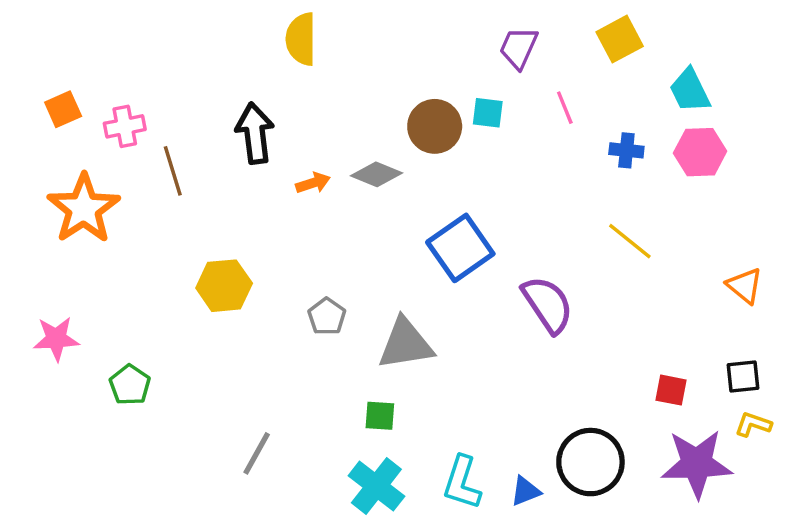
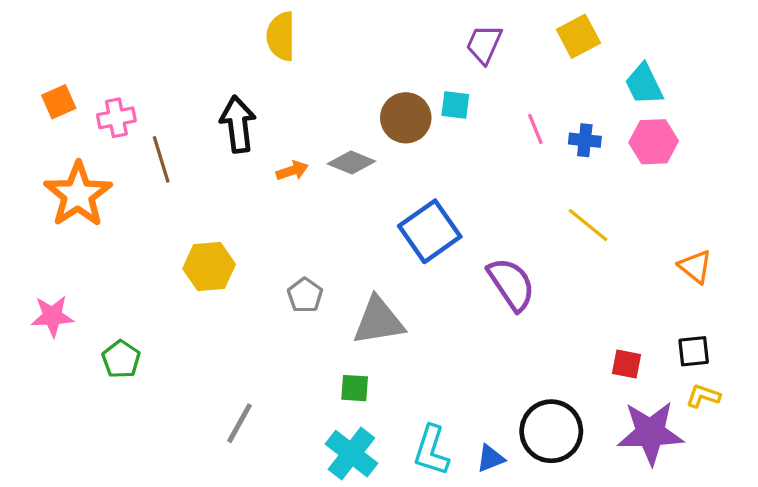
pink line: (565, 108) -> (535, 129), moved

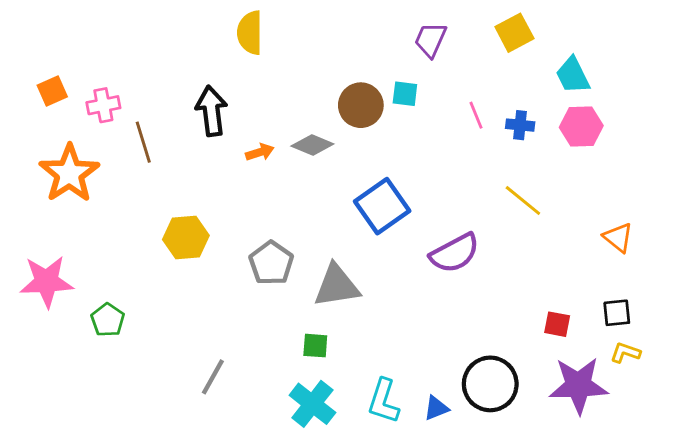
purple semicircle: (511, 284) -> (455, 253), turned 96
gray pentagon: (305, 295) -> (271, 263), size x1.4
pink star: (52, 316) -> (47, 282), size x1.4

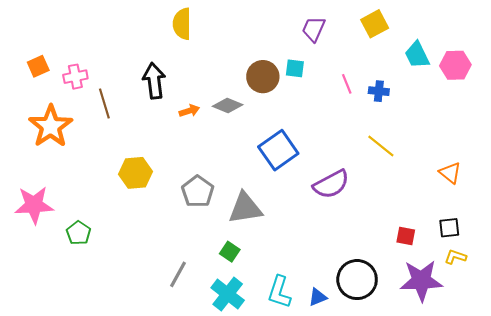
pink hexagon: (581, 127) -> (455, 65), moved
green square: (315, 346) -> (230, 252), turned 30
gray line: (213, 377) -> (178, 274), moved

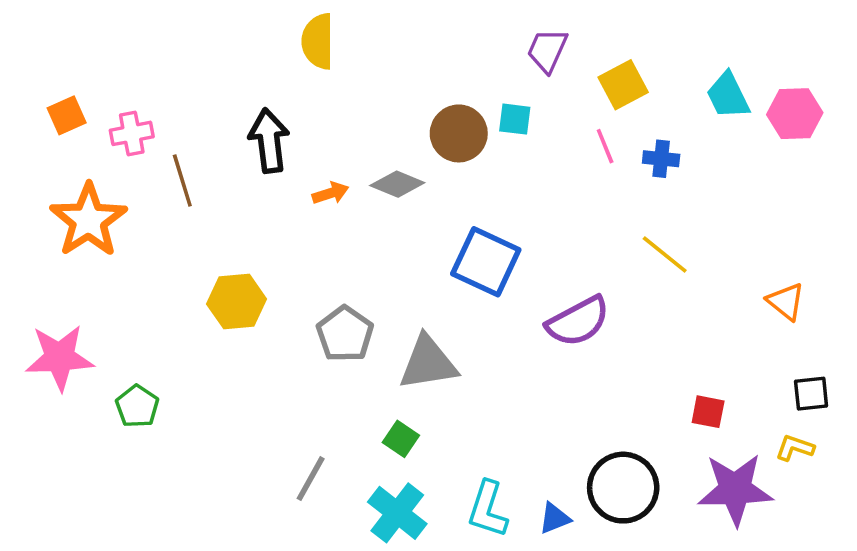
yellow square: (375, 24) -> (623, 85), moved
blue square: (278, 150) -> (486, 262), turned -30
black square: (449, 228) -> (811, 394), moved

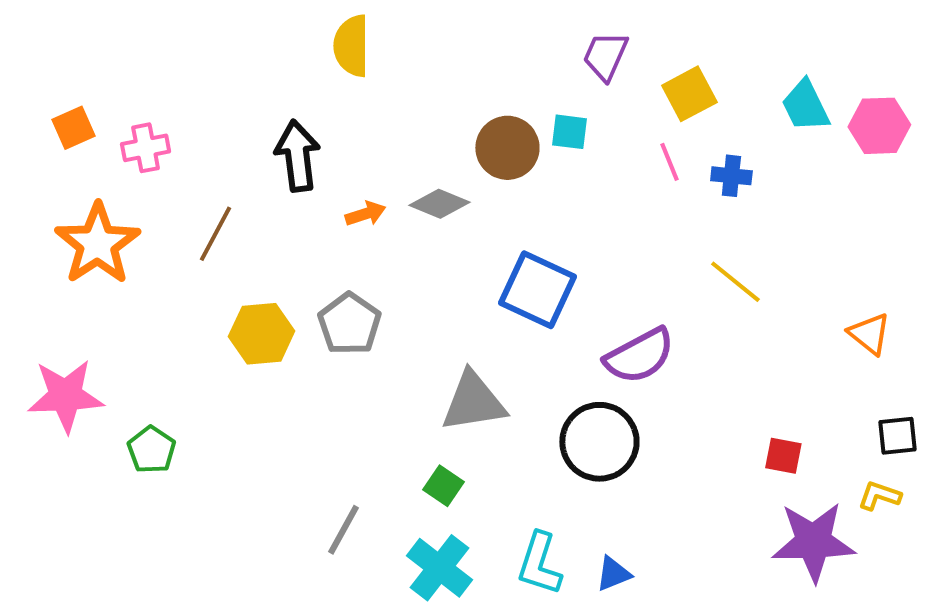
brown line: (182, 180) -> (216, 234), moved, turned 45
gray pentagon: (345, 334) -> (349, 324), moved
black circle: (623, 488) -> (599, 442), moved

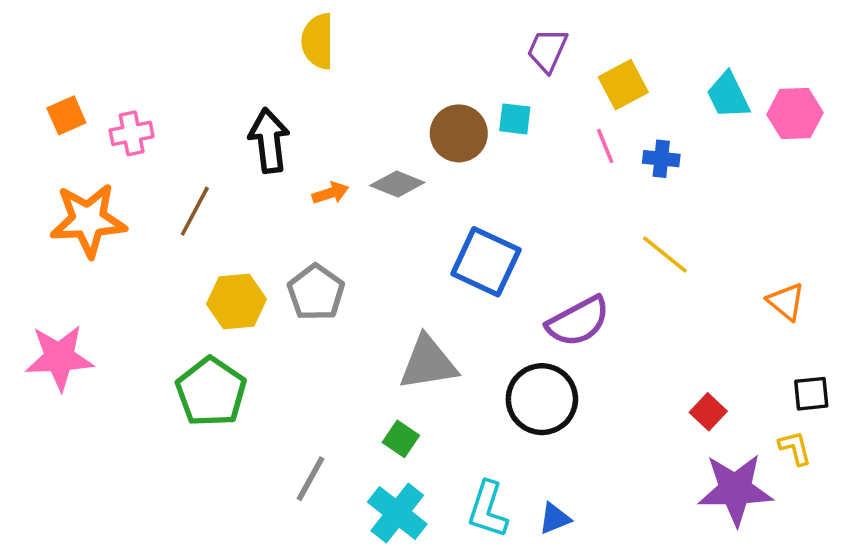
orange star: (98, 244) -> (88, 220), turned 30
green pentagon: (152, 450) -> (211, 392), moved, size x1.6
red square: (783, 456) -> (708, 412), turned 32
yellow L-shape: (879, 496) -> (795, 448), turned 57

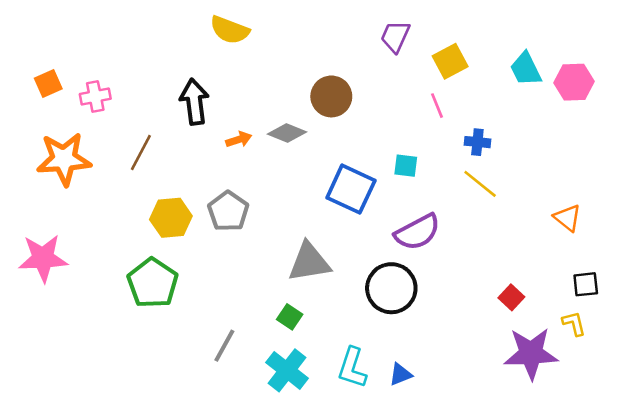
yellow semicircle: (318, 41) -> (230, 30), turned -69
cyan square: (515, 119) -> (406, 166), moved
blue cross: (661, 159) -> (477, 142), moved

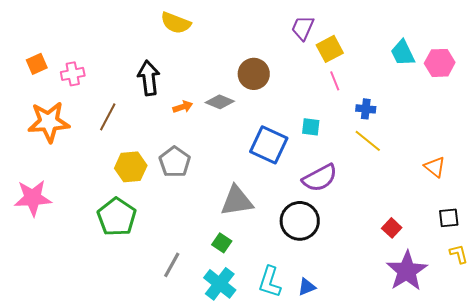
yellow square: (450, 61) -> (330, 49), moved
yellow L-shape: (574, 323) -> (459, 254), moved
purple star: (531, 353) -> (407, 271), turned -30

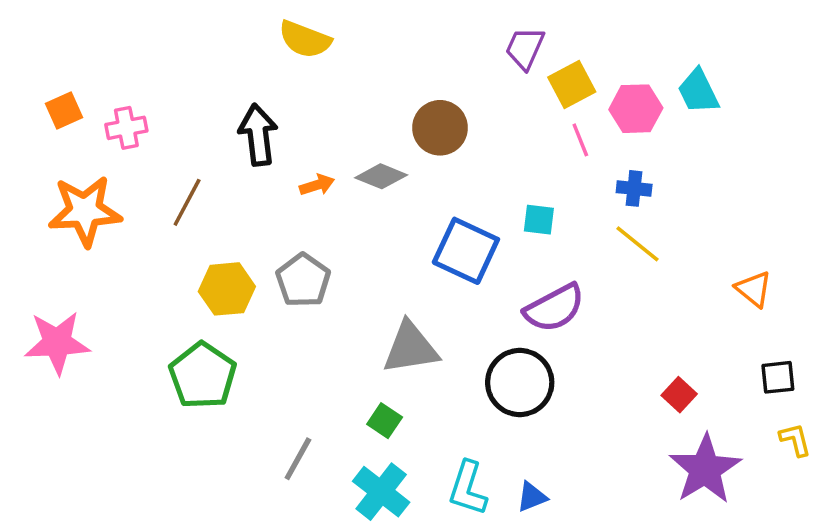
pink hexagon: (440, 63) -> (636, 109), moved

